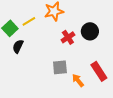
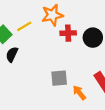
red cross: (68, 37) -> (68, 33), moved, turned 32

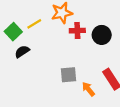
black semicircle: (12, 54) -> (22, 52), turned 32

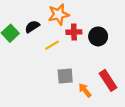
yellow line: (34, 24) -> (52, 45), moved
black semicircle: (22, 52) -> (32, 27), moved

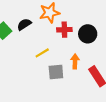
yellow line: (52, 45) -> (42, 53), moved
orange arrow: (85, 90) -> (75, 61), moved, turned 40

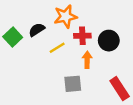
yellow line: (42, 53) -> (57, 48), moved
orange arrow: (75, 61) -> (87, 60), moved

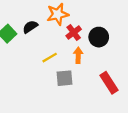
red cross: (82, 36) -> (74, 32), turned -35
yellow line: (57, 48) -> (50, 58), moved

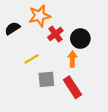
orange arrow: (78, 55) -> (72, 59), moved
red rectangle: (109, 83) -> (72, 87), moved

